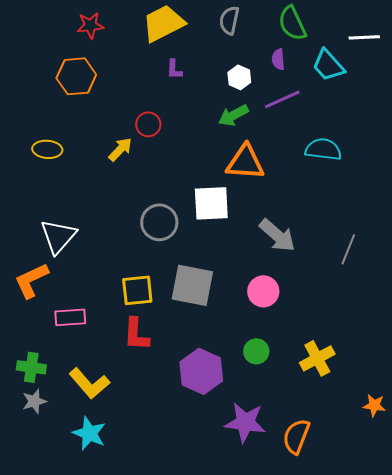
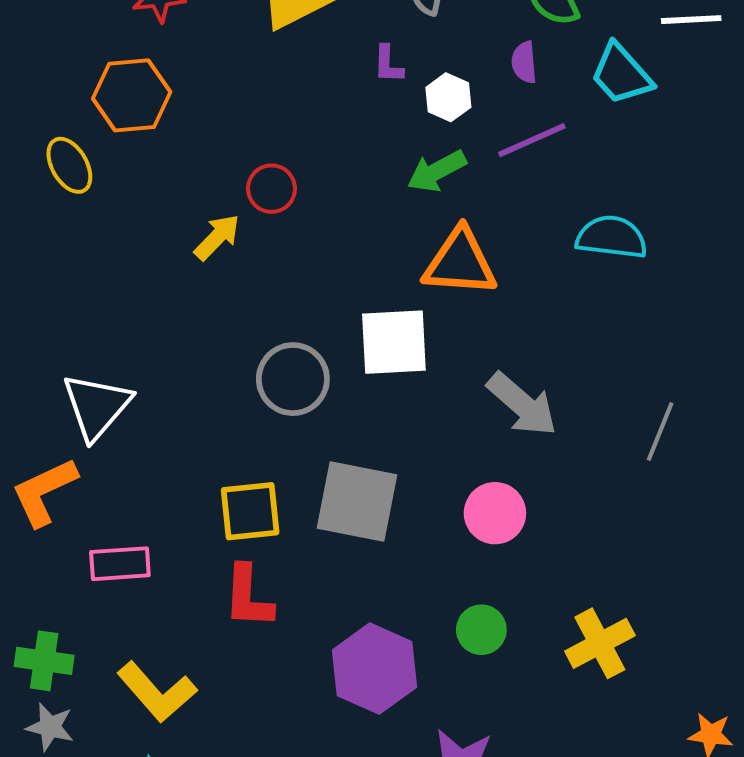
purple L-shape: (174, 69) -> (388, 64), moved
yellow ellipse: (47, 149) -> (69, 165), moved, turned 56
gray star: (34, 401) -> (50, 727), turned 30

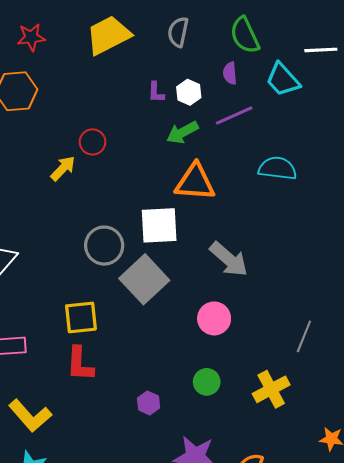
purple L-shape: (388, 64) -> (156, 92), moved
gray line: (660, 432) -> (304, 336), moved
gray square: (357, 501) -> (144, 279), moved, turned 36
purple hexagon: (374, 669) -> (149, 403), size x0.5

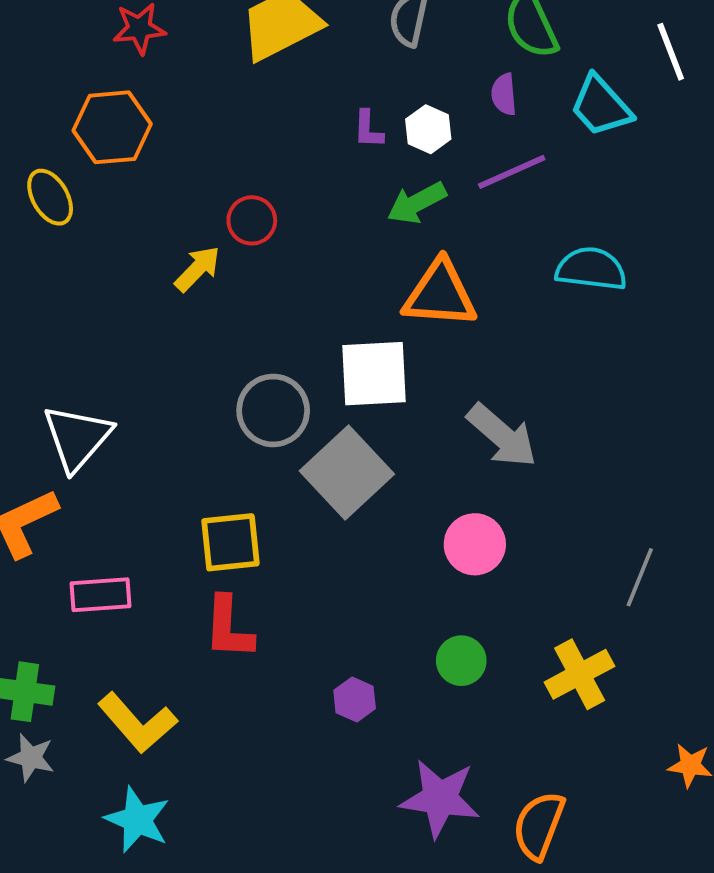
white line: (321, 50) -> (671, 52), turned 72

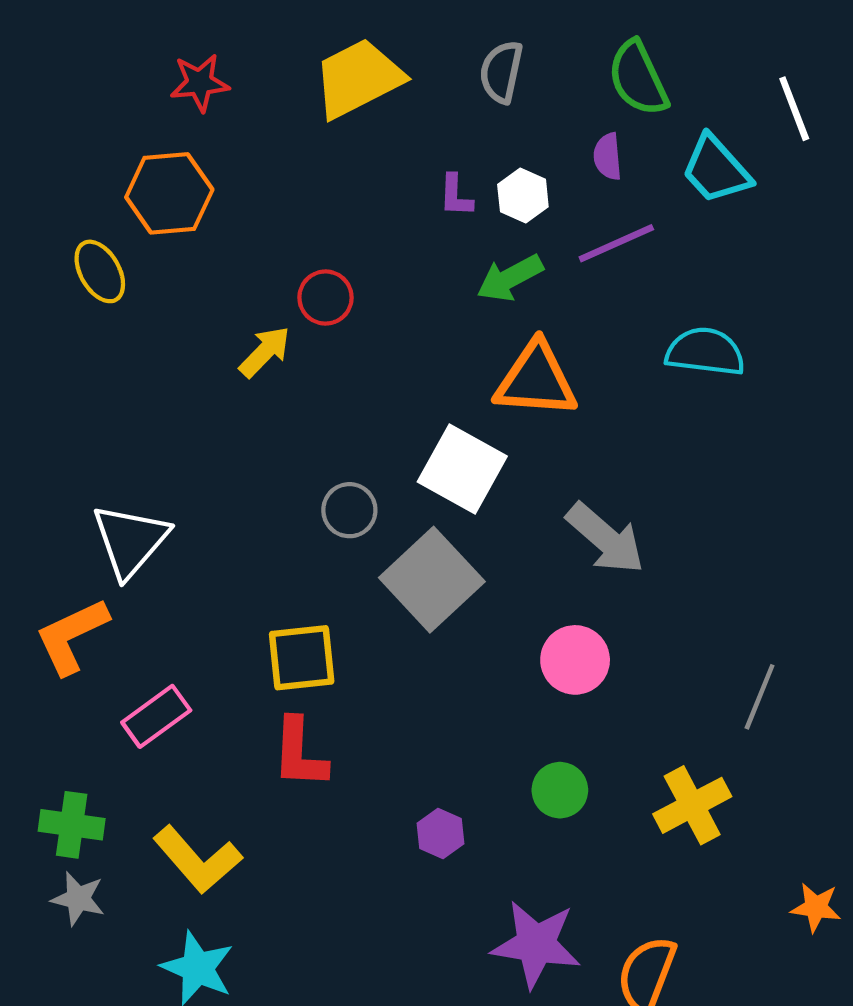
white square: (374, 374) -> (462, 469), turned 32
gray circle: (273, 410) -> (349, 510), size x0.7
pink rectangle: (101, 595) -> (156, 716), turned -32

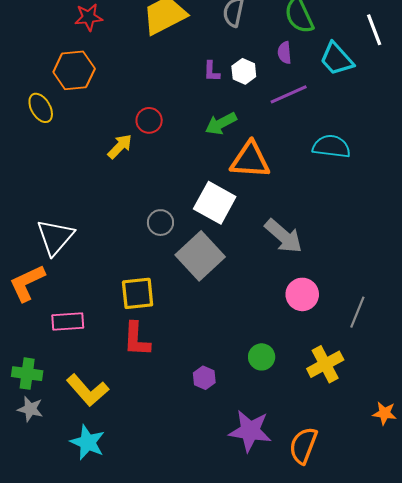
green arrow: (510, 278) -> (221, 124), moved
pink circle: (575, 660) -> (302, 294), moved
pink rectangle: (156, 716) -> (68, 322), turned 32

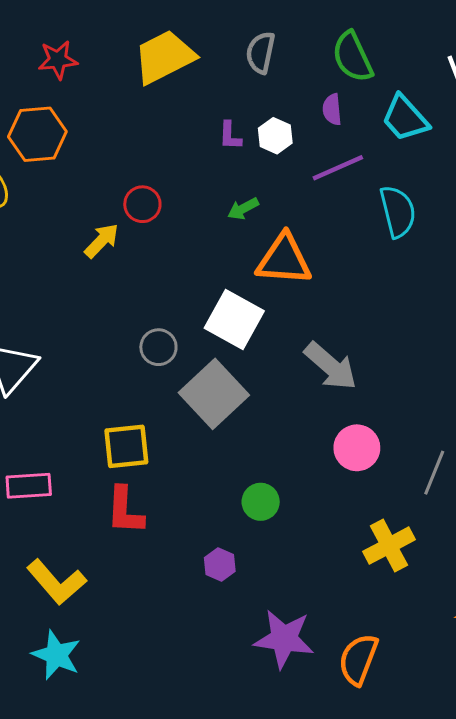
green arrow: (221, 124) -> (243, 209), size x0.7
cyan semicircle: (331, 146) -> (398, 212), moved, turned 69
green circle: (262, 357) -> (261, 502), moved

